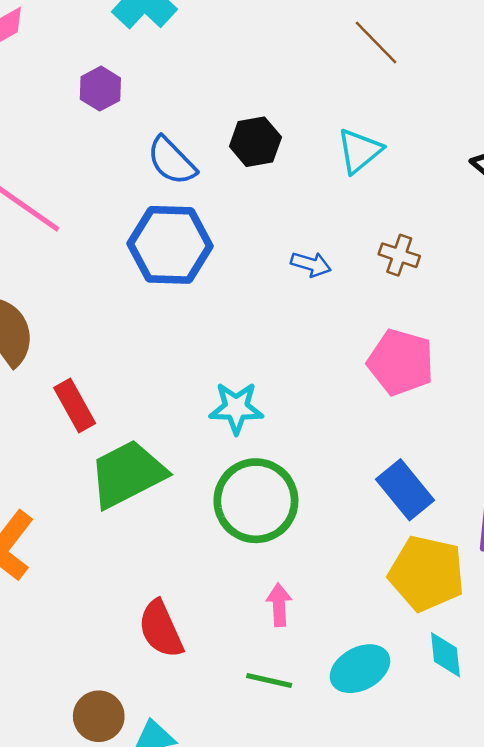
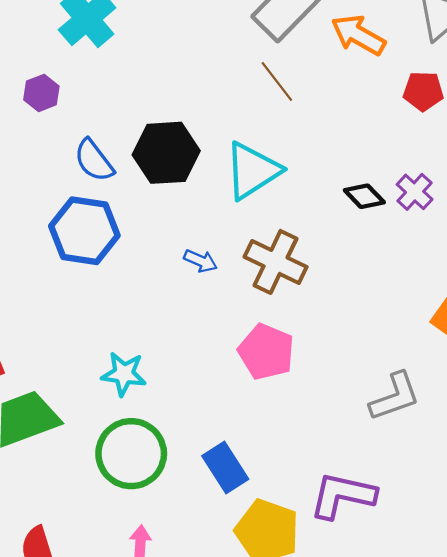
black hexagon: (255, 142) -> (166, 153), size x1.5
cyan triangle: (359, 151) -> (252, 171), size x1.5
brown cross: (399, 255) -> (276, 262), size x1.8
blue rectangle: (405, 490) -> (225, 468), moved

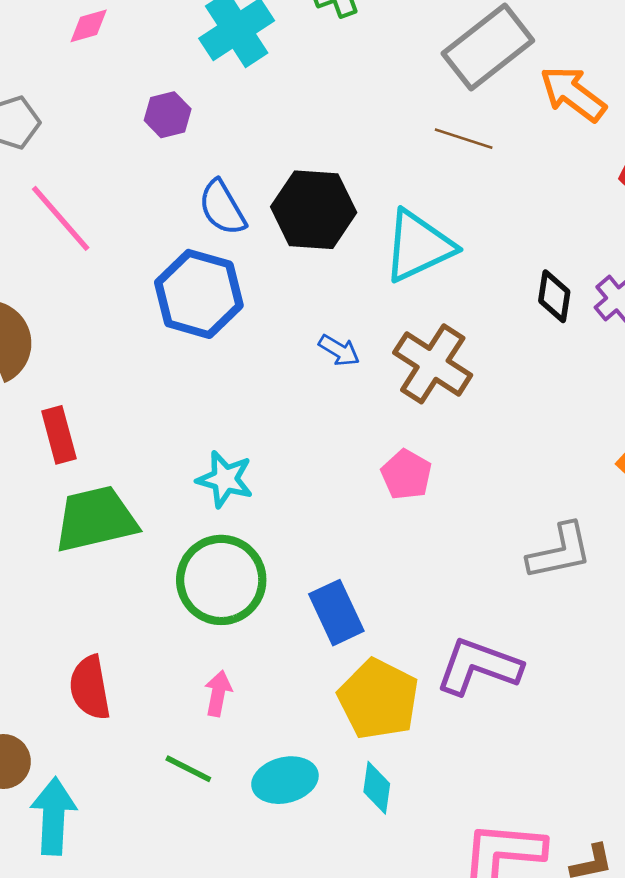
brown line: (277, 81) -> (464, 139), turned -42
black diamond: (364, 196) -> (554, 296), turned 45
pink pentagon: (266, 352) -> (406, 475), size x0.7

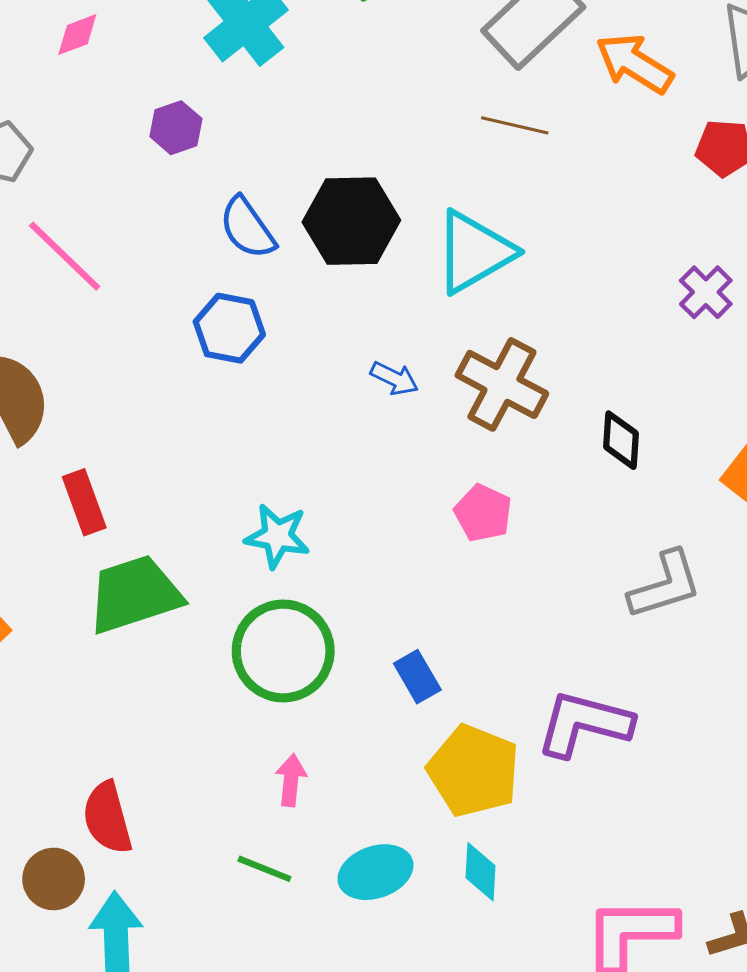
blue hexagon: (199, 294) -> (229, 328), size x0.7
black diamond: (554, 296) -> (621, 440), moved
blue rectangle: (336, 613) -> (417, 677), size x0.7
red semicircle: (90, 688) -> (107, 818), moved

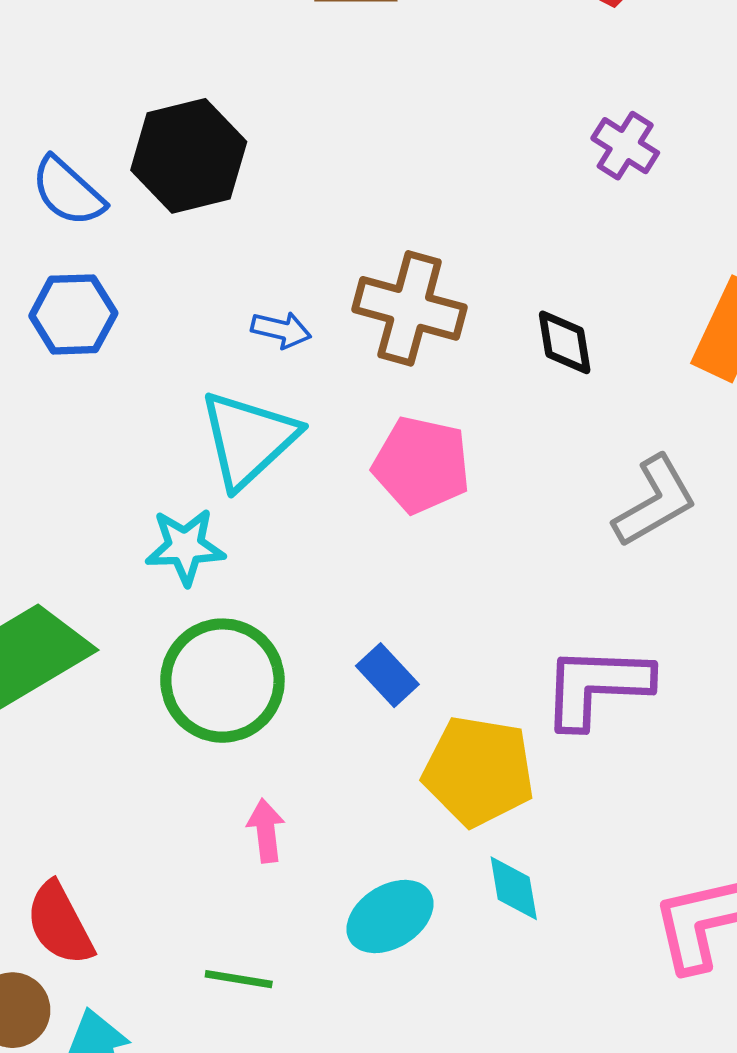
cyan triangle: (474, 252) -> (248, 439), moved
pink pentagon: (483, 513) -> (421, 465), size x1.4
green line: (264, 869) -> (239, 979), moved

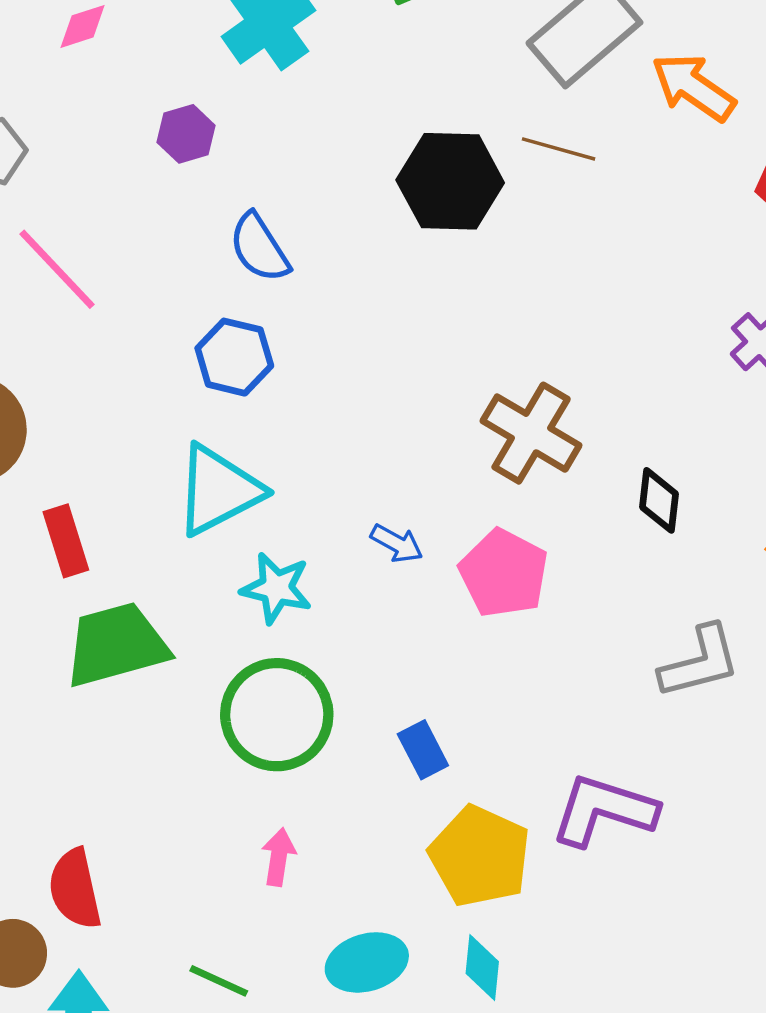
black hexagon: (189, 156) -> (450, 181), moved
blue arrow: (281, 330) -> (397, 543), moved
cyan triangle: (248, 439) -> (218, 490), moved

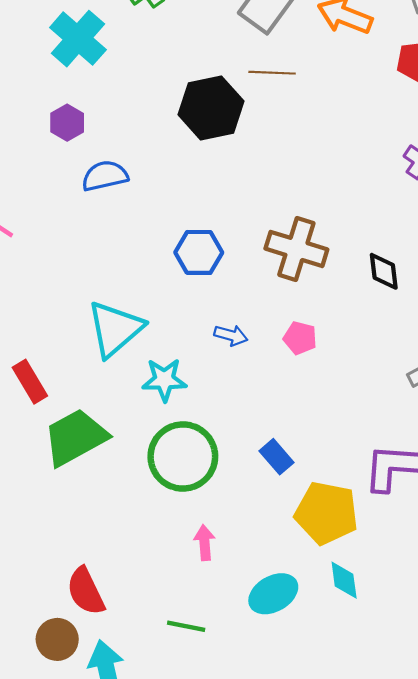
purple hexagon: (186, 134) -> (67, 123), moved
blue semicircle: (259, 248) -> (105, 176), turned 123
blue hexagon: (234, 357) -> (199, 252), moved
pink pentagon: (504, 573) -> (300, 338), size x0.6

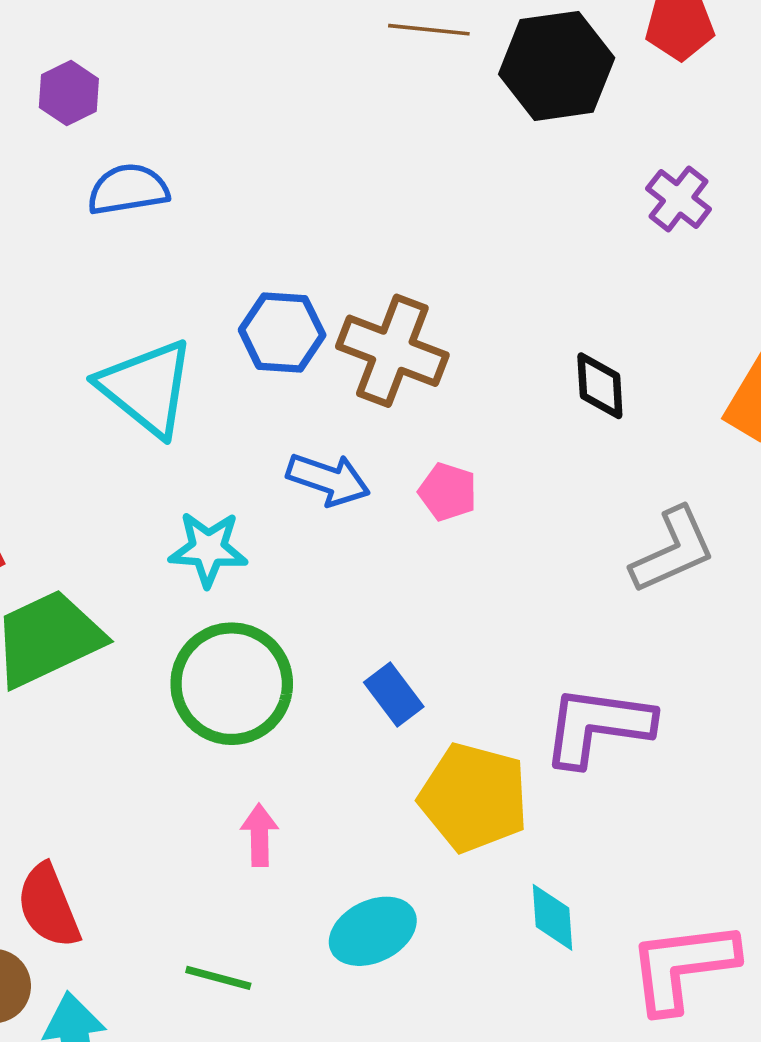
black hexagon: (211, 108) -> (557, 66), moved
brown cross: (296, 249) -> (392, 351), moved
cyan triangle: (115, 329) -> (147, 388), moved, turned -44
blue arrow: (231, 335) -> (328, 479), size x1.4
cyan diamond: (344, 580) -> (553, 917), moved

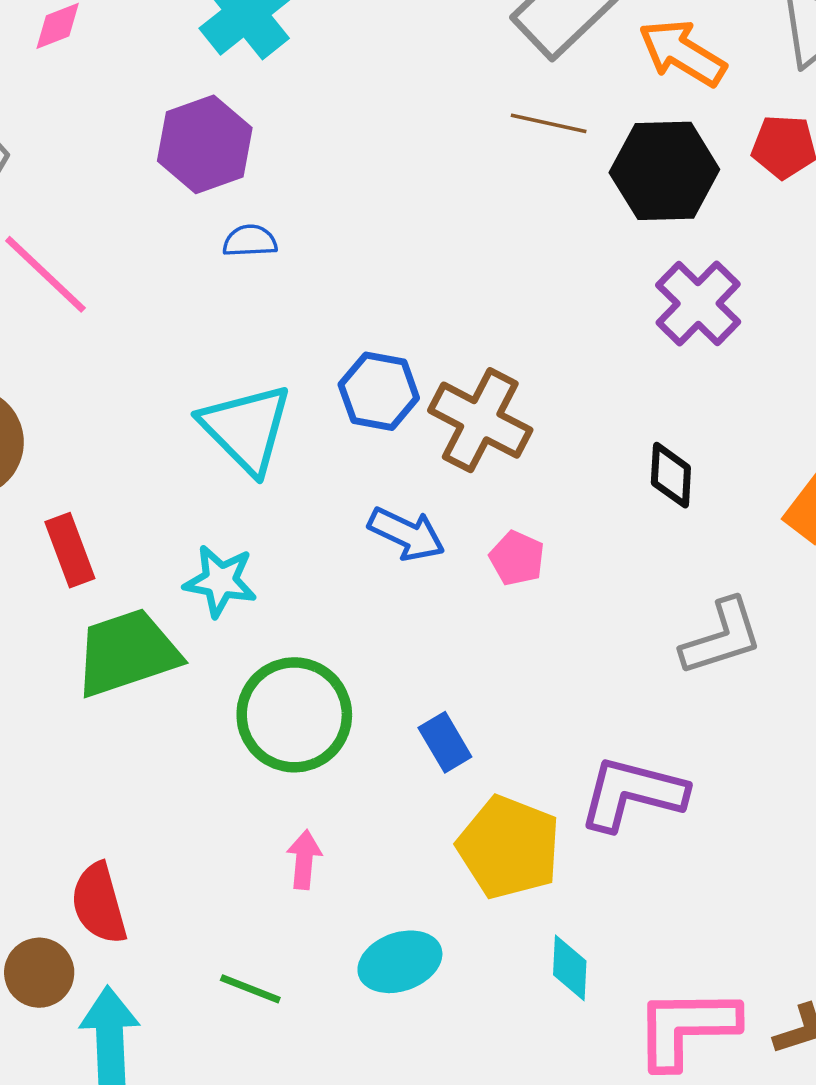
purple hexagon: (69, 93) -> (205, 144), size x1.6
blue semicircle: (128, 189) -> (250, 241), size x0.7
purple cross: (679, 199) -> (698, 303), moved, size x1.4
cyan star: (208, 549) -> (220, 581), moved

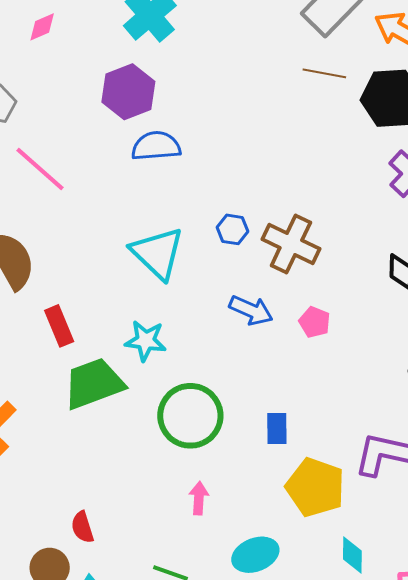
blue semicircle: (250, 241) -> (156, 146), size x1.6
blue hexagon: (379, 391) -> (233, 229), size x0.7
blue rectangle: (445, 742) -> (277, 429), turned 32
red semicircle: (99, 903) -> (82, 527), size x0.7

